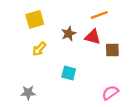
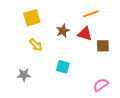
yellow arrow: (39, 49) -> (36, 45), turned -88
gray star: (28, 93) -> (24, 75), moved

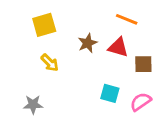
orange line: (91, 14) -> (127, 19), turned 42
cyan square: (63, 67) -> (110, 93), moved
pink semicircle: (101, 85) -> (141, 102), moved

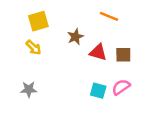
red triangle: (118, 47) -> (98, 52), moved
yellow arrow: (50, 63) -> (34, 47), moved
cyan square: (110, 93) -> (98, 91), moved

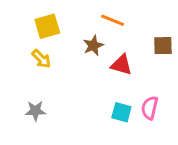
orange line: (109, 16) -> (113, 20), moved
brown square: (123, 55) -> (163, 46), moved
pink semicircle: (121, 87) -> (150, 108), turned -42

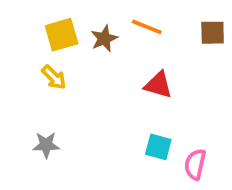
brown star: (93, 46) -> (104, 39), moved
brown square: (163, 46) -> (213, 33), moved
pink semicircle: (150, 108) -> (195, 164), moved

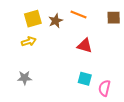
yellow arrow: (54, 77) -> (29, 41), turned -64

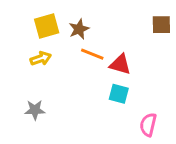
orange line: (78, 15) -> (92, 54), moved
cyan square: (85, 79) -> (119, 94), moved

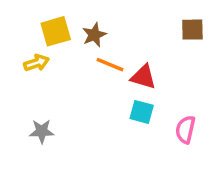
yellow arrow: (41, 58) -> (36, 63), moved
pink semicircle: (148, 125) -> (185, 129), moved

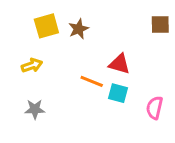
yellow arrow: (36, 63) -> (32, 65), moved
orange line: (110, 65) -> (92, 81), moved

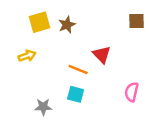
red triangle: (119, 64) -> (102, 55), turned 30
cyan square: (118, 93) -> (76, 94), moved
gray star: (35, 109) -> (43, 107), moved

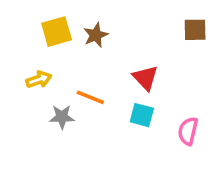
orange line: (78, 69) -> (90, 97), moved
cyan square: (76, 94) -> (142, 115), moved
gray star: (43, 107) -> (62, 117), moved

